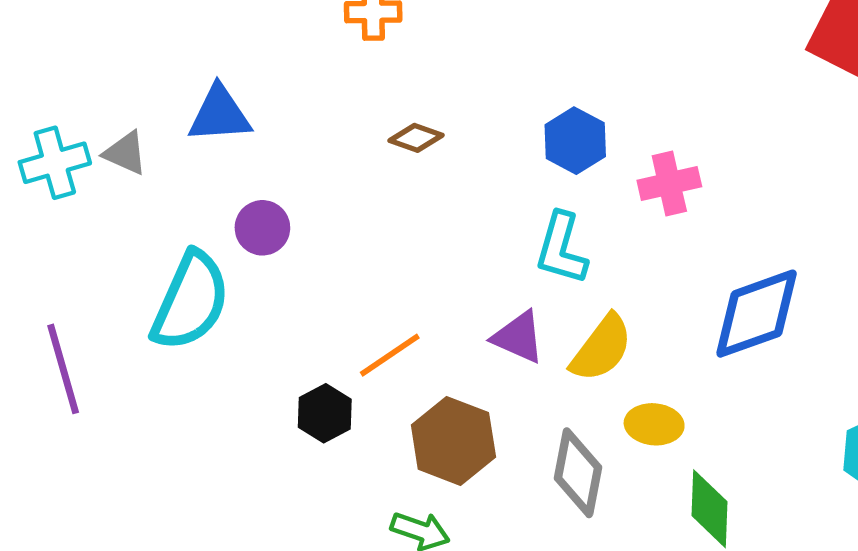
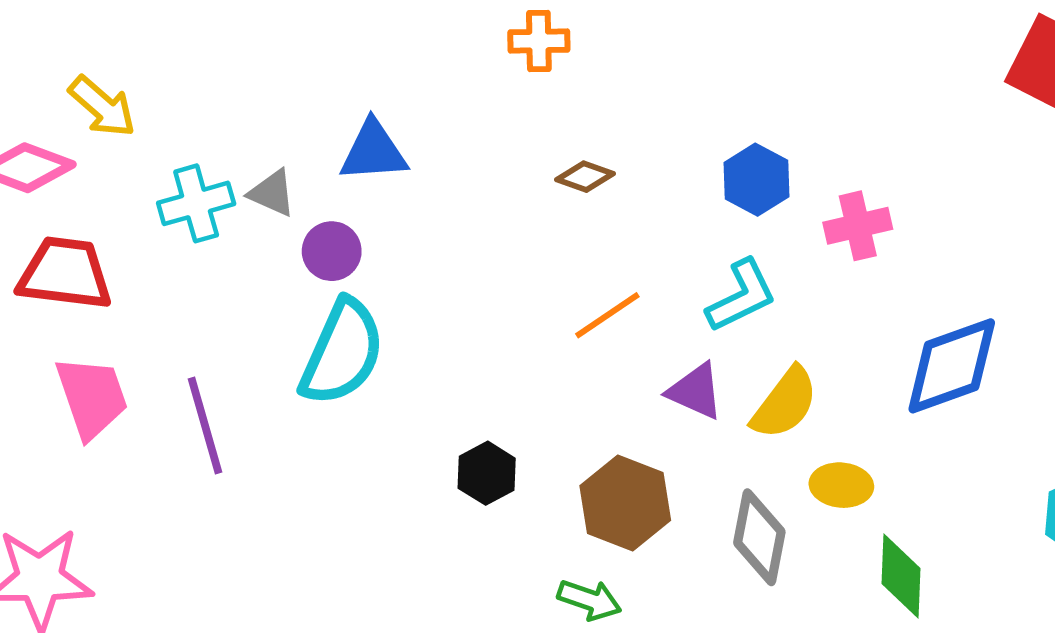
purple circle: (262, 228) -> (332, 251), moved
cyan L-shape: (561, 249) -> (742, 296), turned -132
orange line: (390, 355) -> (607, 315), moved

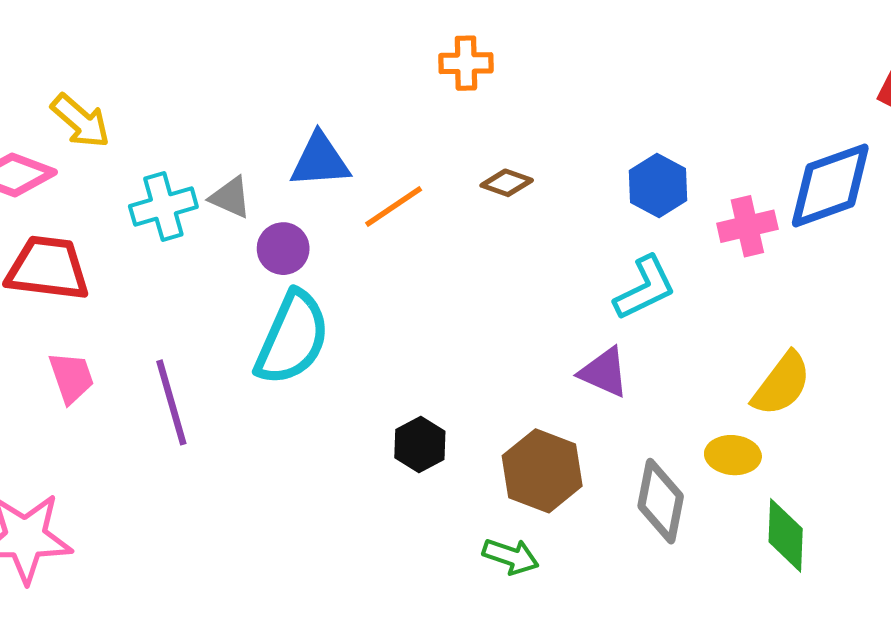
orange line: (607, 315) -> (394, 207), moved
blue diamond: (952, 366) -> (830, 185), moved
pink trapezoid: (92, 397) -> (71, 377), size x0.7
yellow semicircle: (785, 403) -> (782, 384), moved

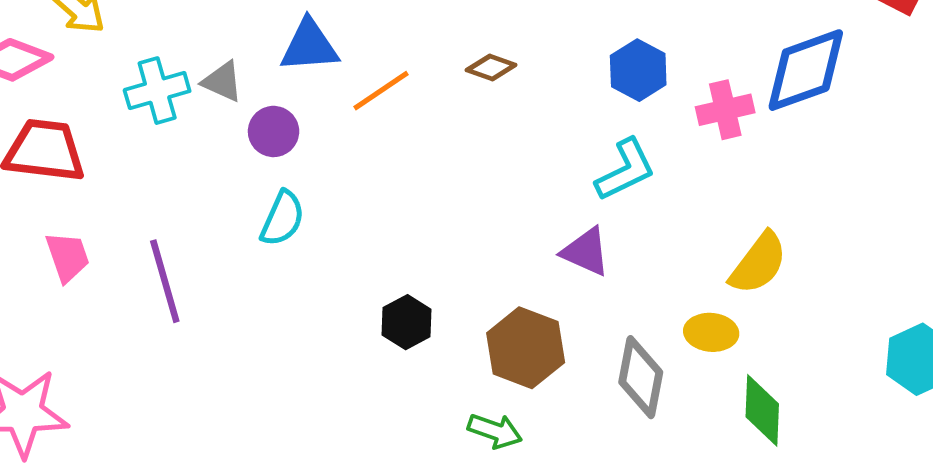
cyan semicircle: (292, 338) -> (282, 218), size x0.6

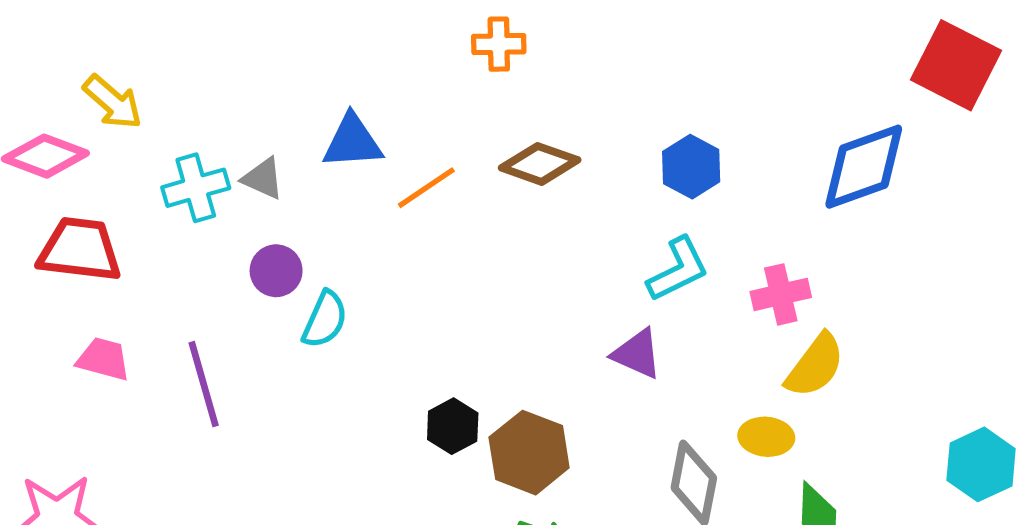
brown diamond: (491, 67) -> (540, 164), size x1.5
pink cross: (725, 110) -> (781, 294), moved
purple circle: (274, 131) -> (276, 271), moved
pink trapezoid: (68, 257) -> (103, 359), turned -56
brown hexagon: (526, 348) -> (529, 453), moved

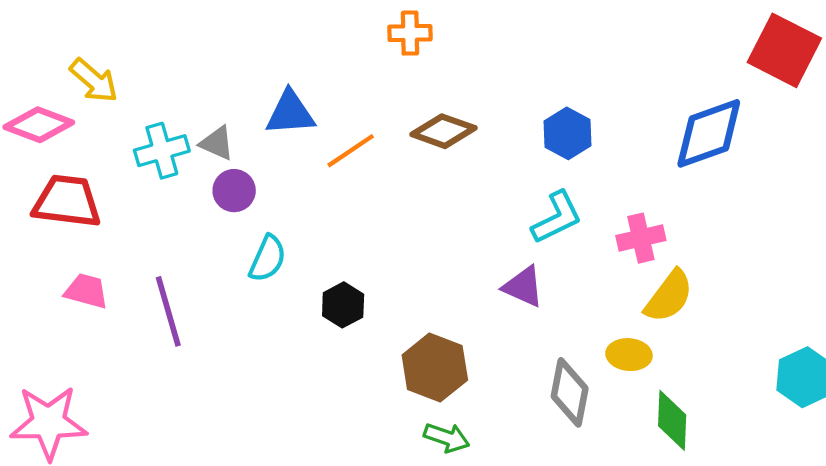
purple circle: (276, 271) -> (234, 191), moved
black hexagon: (453, 426) -> (343, 305), moved

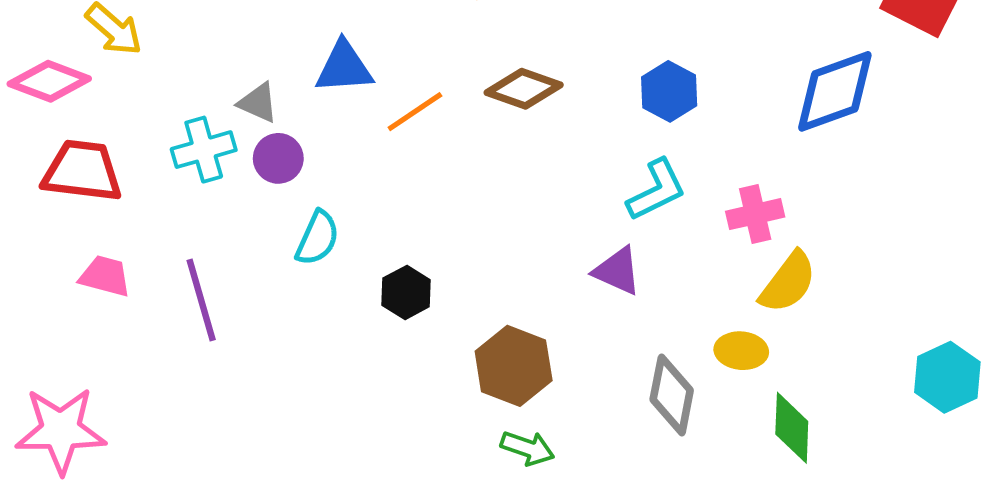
cyan cross: (162, 151) -> (204, 150), moved

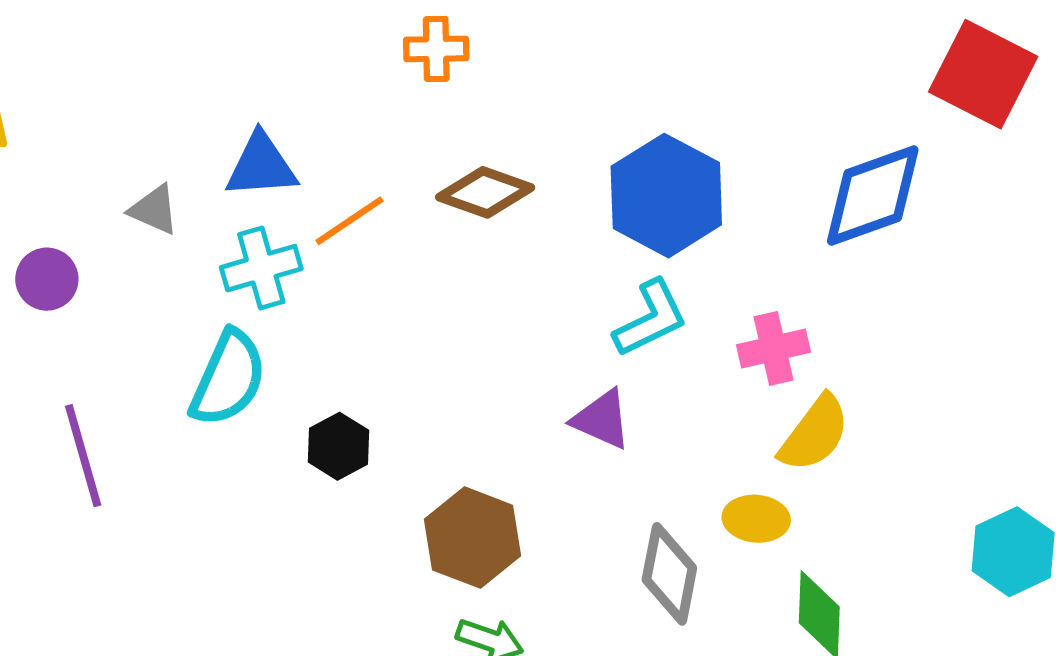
blue hexagon: (669, 91) -> (666, 196), size x1.6
cyan cross: (204, 150) -> (261, 268), moved
purple circle: (278, 158) -> (47, 279), moved
cyan semicircle: (317, 238) -> (228, 378), size x1.4

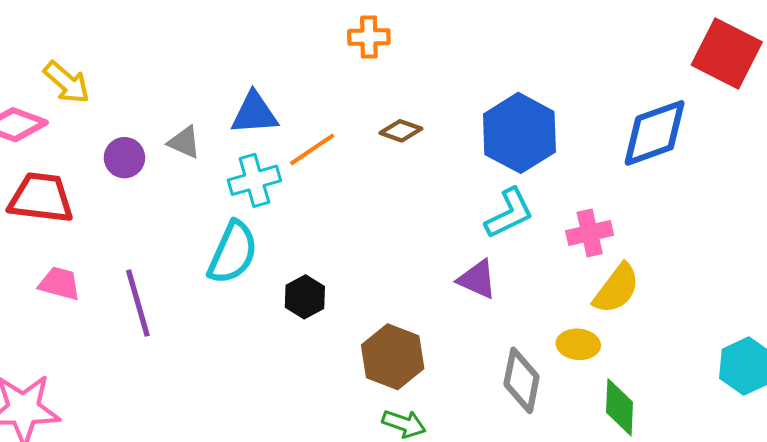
brown diamond: (485, 192) -> (401, 131), size x0.7
purple circle: (47, 279) -> (124, 158), moved

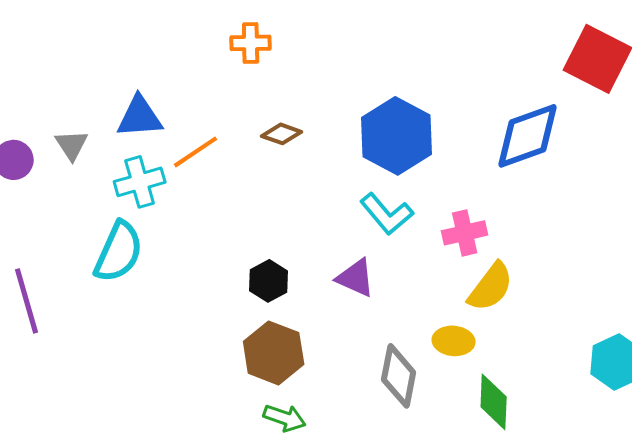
gray triangle: (184, 142) -> (72, 145), turned 33
cyan L-shape: (509, 213) -> (387, 214), turned 76
black hexagon: (305, 297) -> (269, 281), moved

